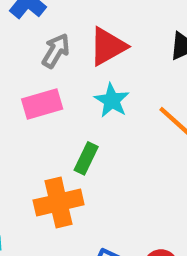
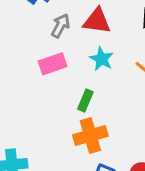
red triangle: (108, 46) -> (97, 21), turned 40
orange cross: (59, 202) -> (90, 136), moved

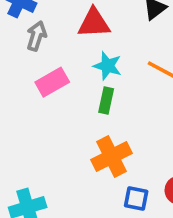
gray arrow: (60, 26) -> (37, 36), moved
green rectangle: (85, 101) -> (106, 100), moved

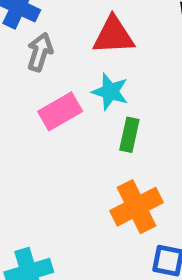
cyan star: (108, 66) -> (110, 92), moved

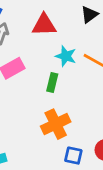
cyan star: (110, 92) -> (66, 56), moved

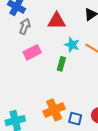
orange cross: (56, 124) -> (54, 110), moved

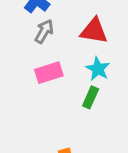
cyan star: (72, 45) -> (98, 69), moved

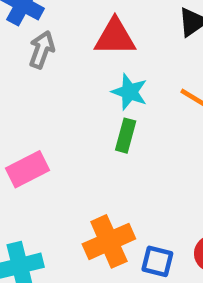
pink rectangle: (49, 73) -> (27, 169), moved

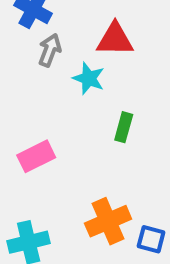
cyan star: (130, 92) -> (89, 78), moved

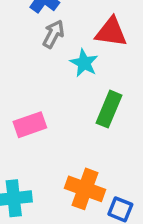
green rectangle: (124, 127) -> (109, 109), size x1.4
orange cross: (108, 221) -> (85, 189), turned 36

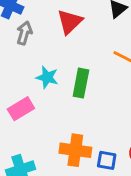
red triangle: (111, 32) -> (70, 22), turned -40
cyan star: (84, 63) -> (47, 77), moved

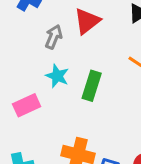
gray arrow: (24, 33) -> (54, 37), moved

